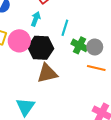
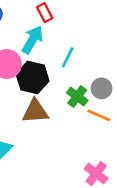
cyan arrow: (36, 19) -> (33, 40), size x1.5
green cross: (80, 45) -> (77, 96), moved

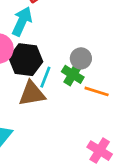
cyan line: (68, 57) -> (45, 77), moved
gray circle: (102, 88) -> (81, 58), moved

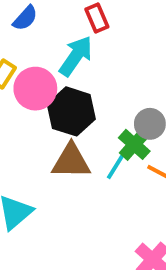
cyan line: (45, 77) -> (117, 165), moved

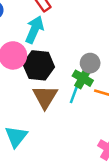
brown triangle: (71, 161) -> (45, 97), turned -48

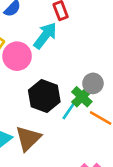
black hexagon: (39, 65) -> (44, 96), moved
brown triangle: (45, 97) -> (28, 138), moved

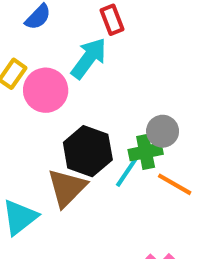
green cross: (82, 97) -> (146, 152), turned 35
brown triangle: (28, 138) -> (67, 188), moved

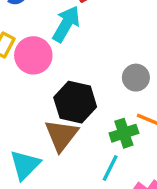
green cross: (146, 152) -> (124, 133), moved
cyan line: (127, 172) -> (110, 168), moved

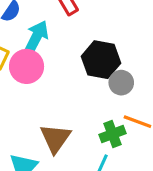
cyan arrow: (66, 24) -> (36, 37), moved
black hexagon: (75, 102) -> (101, 60), moved

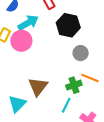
cyan arrow: (36, 37) -> (28, 23), turned 30
black hexagon: (101, 60) -> (68, 25), moved

